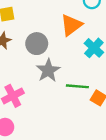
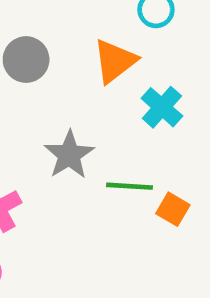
gray circle: (37, 44) -> (26, 60), moved

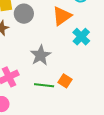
green line: (129, 186) -> (44, 85), moved
orange square: (173, 209) -> (65, 81), moved

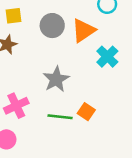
gray circle: (24, 14) -> (52, 26), moved

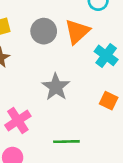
orange square: (86, 112) -> (109, 101), moved
green line: (60, 117) -> (66, 142), moved

